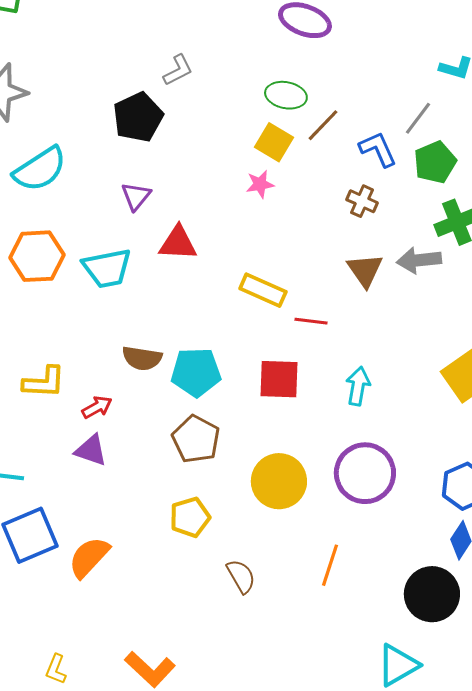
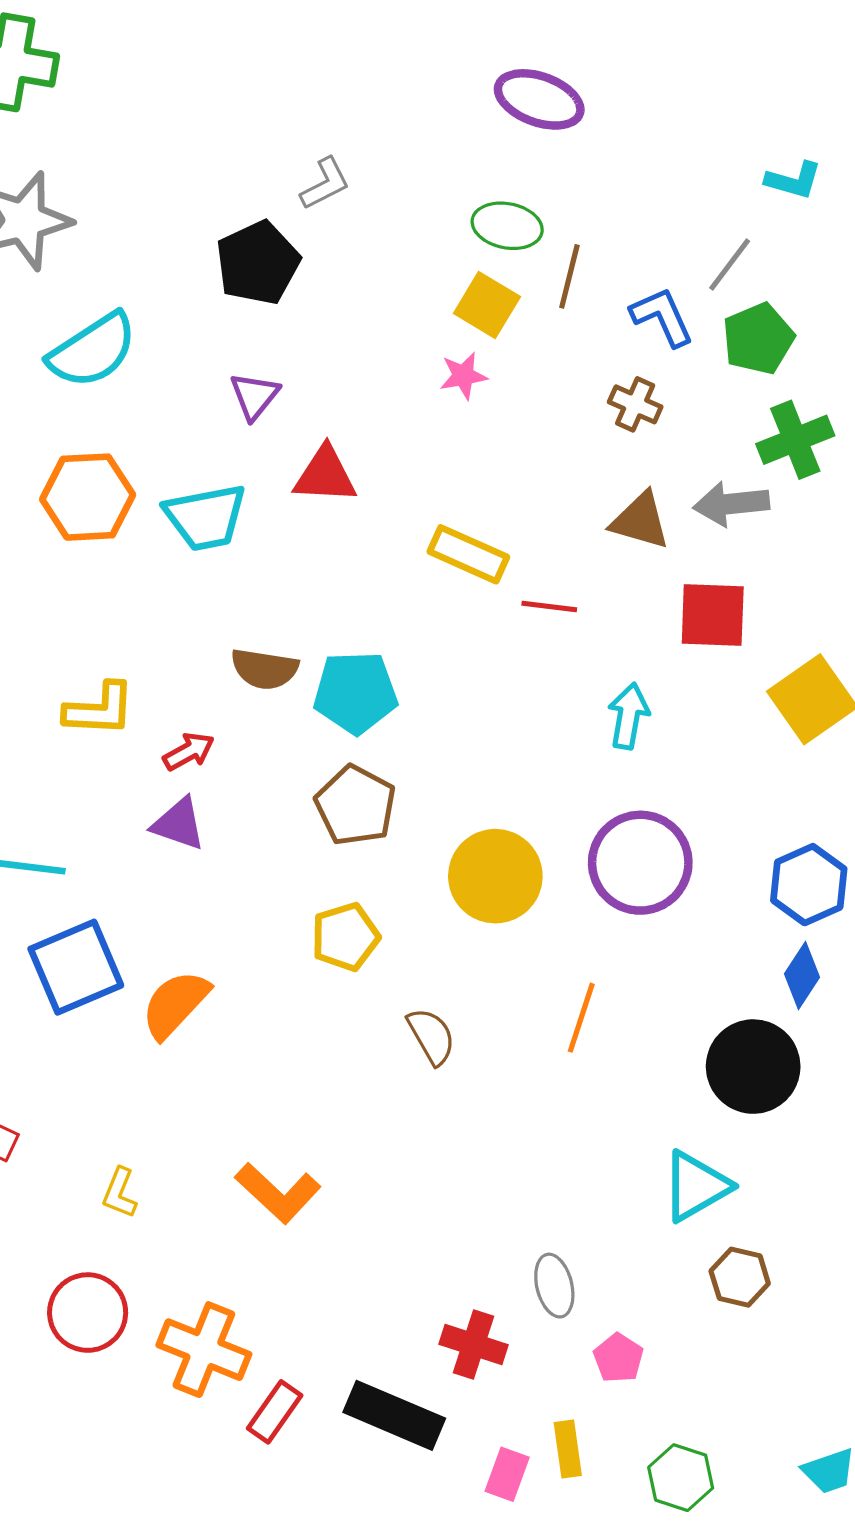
brown line: (323, 125) -> (569, 276), turned -30
brown triangle: (365, 270) -> (640, 521), turned -39
red square: (279, 379) -> (713, 615), moved

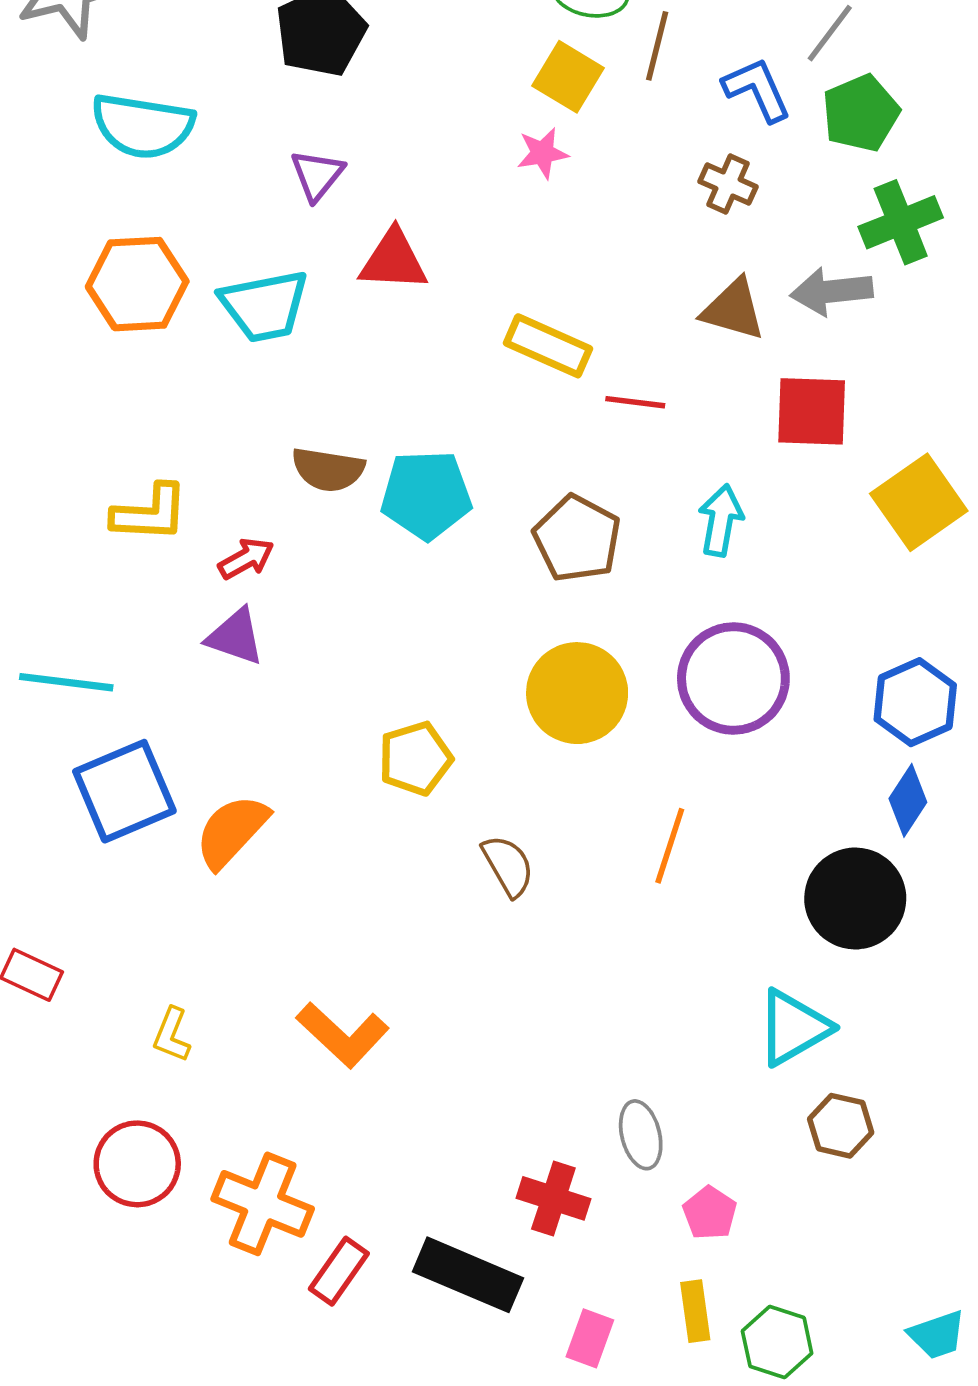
cyan semicircle: (93, 350) -> (143, 126), turned 42
brown pentagon: (356, 805) -> (577, 539), moved
yellow rectangle: (568, 1449) -> (695, 1311), moved

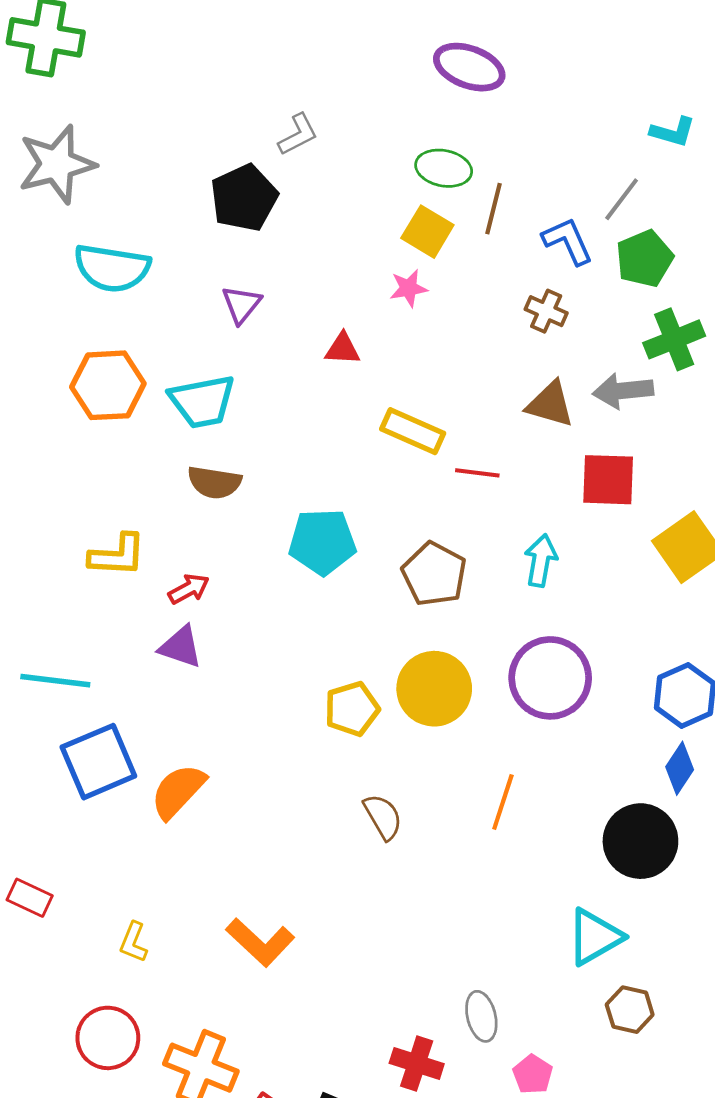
red triangle: (393, 260) -> (342, 349), moved, size x0.7
brown semicircle: (328, 469) -> (214, 482), moved
yellow pentagon: (415, 758) -> (352, 709), moved

